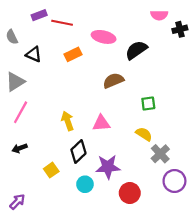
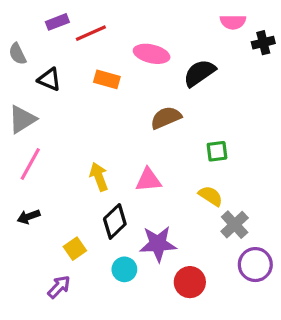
red line: (62, 23) -> (91, 33), turned -35
orange rectangle: (73, 54) -> (107, 79), turned 42
purple arrow: (17, 202) -> (59, 287), moved

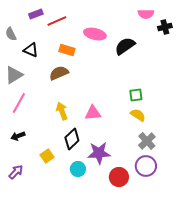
brown semicircle: (166, 118) -> (59, 73), moved
yellow semicircle: (211, 196) -> (138, 115), moved
purple circle: (255, 265) -> (146, 166), moved
purple arrow: (59, 287) -> (16, 172), moved

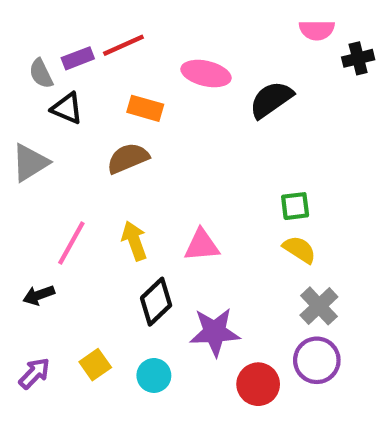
purple rectangle: (36, 14) -> (78, 58), moved
gray semicircle: (11, 34) -> (41, 74), moved
pink line: (19, 103) -> (71, 243), moved
yellow square: (47, 156) -> (95, 365), moved
cyan circle: (78, 169) -> (154, 375), moved

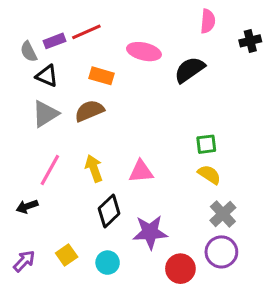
pink semicircle: (317, 30) -> (208, 21), moved, turned -85
gray triangle: (30, 163) -> (45, 114), moved

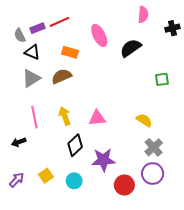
pink ellipse: (144, 52) -> (99, 35), turned 50
green square: (206, 144) -> (162, 79), moved
pink line: (50, 170) -> (34, 117), turned -40

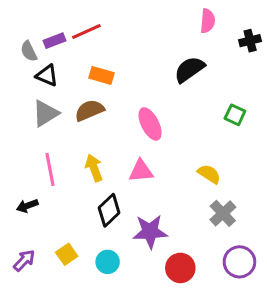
pink ellipse: (99, 35) -> (150, 124), moved
green square: (162, 79) -> (235, 115), turned 32
purple circle: (153, 174) -> (239, 262), moved

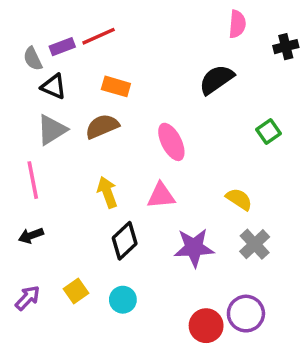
green square: (235, 115) -> (268, 132), turned 30
pink line: (50, 169) -> (33, 180), moved
purple star: (150, 232) -> (194, 248), moved
purple circle: (239, 262) -> (246, 314), moved
red circle: (180, 268) -> (206, 326), moved

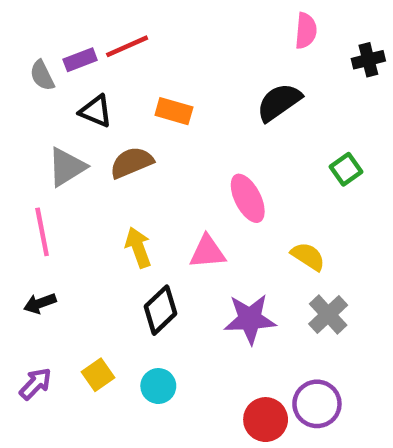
black triangle: (54, 86) -> (96, 111), moved
orange rectangle: (116, 86) -> (174, 111), moved
pink ellipse: (171, 142) -> (248, 198), moved

